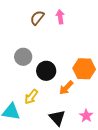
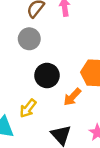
gray circle: (23, 57) -> (29, 39), moved

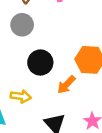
yellow arrow: (28, 108) -> (21, 96), turned -120

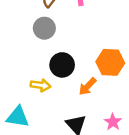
yellow arrow: (21, 96) -> (41, 85), moved

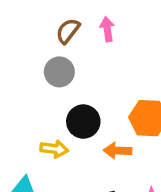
orange arrow: (87, 86) -> (118, 151), turned 48

